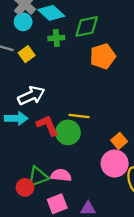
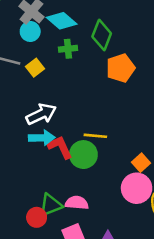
green diamond: (87, 26) -> (102, 35), turned -56
cyan arrow: (16, 118) -> (42, 138), moved

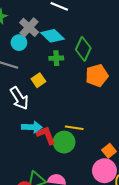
cyan circle: (30, 31) -> (19, 43), moved
yellow square: (35, 68) -> (38, 80), moved
white arrow: (41, 114) -> (19, 98), moved, turned 80

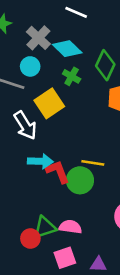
cyan circle: (19, 43) -> (30, 66), moved
green cross: (56, 58) -> (72, 76), turned 32
yellow square: (38, 80) -> (49, 103), size x1.6

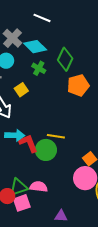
yellow square: (49, 103) -> (21, 90), size x0.6
pink square: (65, 258) -> (22, 203), moved

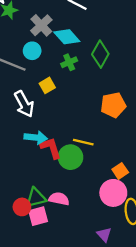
green cross: (39, 68) -> (69, 62), turned 32
orange pentagon: (78, 85) -> (113, 105), moved
purple triangle: (61, 216) -> (104, 235), moved, turned 40

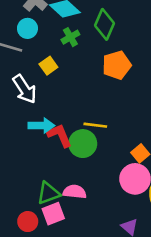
orange pentagon: (113, 105) -> (117, 65), moved
red circle: (22, 207) -> (28, 222), moved

